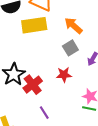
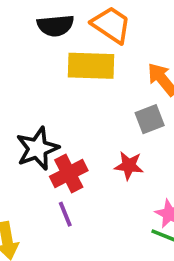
purple line: (44, 113) -> (65, 214), moved

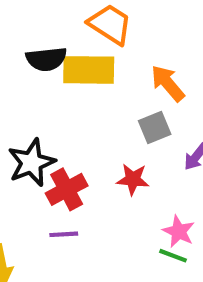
black semicircle: (55, 26) -> (46, 59), moved
purple line: (65, 214) -> (64, 234), turned -70

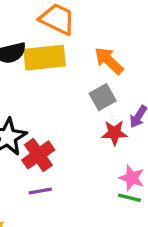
red star: (133, 179) -> (114, 133), moved

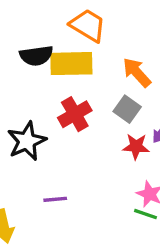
gray square: (103, 97) -> (127, 109), turned -30
red cross: (38, 155) -> (75, 114), moved

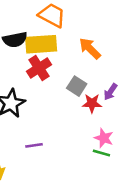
gray square: (127, 109) -> (77, 86), moved
red cross: (75, 114) -> (39, 68), moved

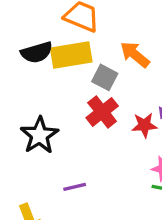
red cross: (39, 68) -> (102, 112), moved
gray square: (77, 86) -> (105, 77), moved

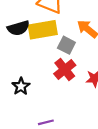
black star: (39, 135) -> (21, 86), size x0.7

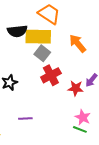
gray square: (66, 45) -> (42, 53), moved

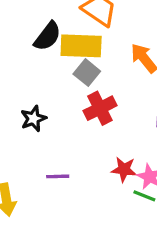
black semicircle: (17, 31) -> (48, 36), turned -48
red star: (76, 88) -> (124, 169), moved

